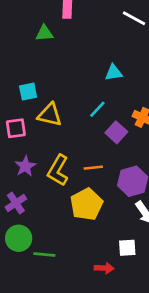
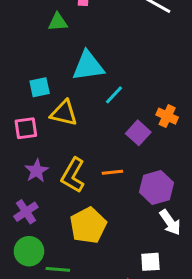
cyan triangle: (114, 73) -> (88, 66), moved, size x1.6
cyan line: (97, 109) -> (114, 95), moved
yellow pentagon: (86, 204) -> (88, 225), moved

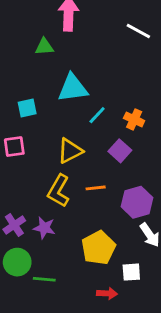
yellow triangle: (64, 113) -> (70, 151), moved, turned -40
orange cross: (167, 116) -> (134, 119), moved
purple star: (37, 171) -> (44, 228), moved, turned -30
yellow pentagon: (88, 225) -> (98, 248), moved

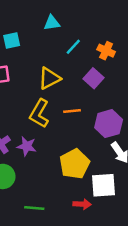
cyan triangle: (73, 88) -> (52, 23), size x0.6
white square: (131, 272) -> (104, 185), size x1.5
green line: (44, 279) -> (34, 208), moved

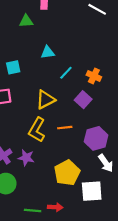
red arrow: (82, 204) -> (55, 207), moved

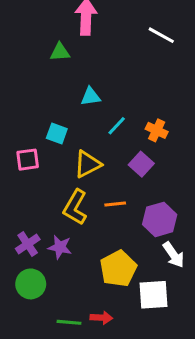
cyan square: (13, 67) -> (57, 133), moved, turned 32

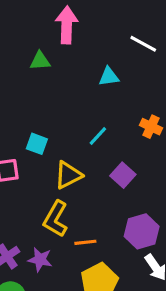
cyan triangle: (91, 97) -> (109, 77), moved
orange cross: (157, 130) -> (151, 127), moved
orange line: (115, 204) -> (85, 242), moved

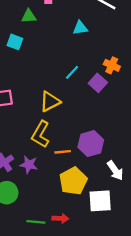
cyan square: (37, 144) -> (15, 42), moved
purple square: (123, 175) -> (98, 83), moved
purple hexagon: (142, 231) -> (91, 144), moved

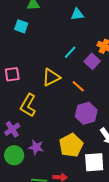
yellow L-shape: (41, 134) -> (28, 105), moved
orange line: (63, 152) -> (78, 86), moved, turned 48
purple star: (29, 165) -> (36, 147), moved

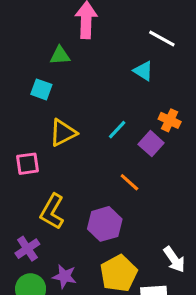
cyan triangle: (77, 14) -> (143, 71), moved, turned 40
yellow triangle: (51, 77) -> (63, 133), moved
purple hexagon: (86, 113) -> (105, 224), moved

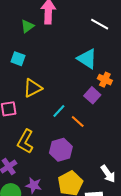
green triangle: (60, 55) -> (27, 26), moved, turned -32
cyan triangle: (143, 71) -> (87, 59), moved, size x1.5
cyan line: (117, 130) -> (59, 111), moved

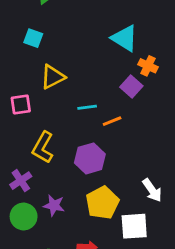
cyan line: (59, 111) -> (87, 107), turned 40
orange line: (78, 121) -> (112, 121), turned -64

